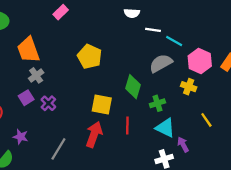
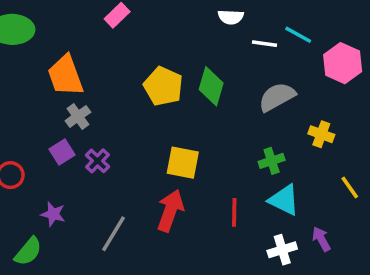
cyan line: (174, 41) -> (298, 35), moved
pink hexagon: (200, 61) -> (343, 63), moved
green diamond: (133, 87) -> (211, 86), moved
red line: (127, 126) -> (234, 212), moved
purple arrow: (183, 144) -> (321, 239), moved

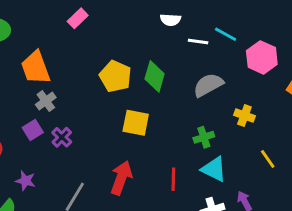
yellow square: (183, 163) -> (136, 123), moved

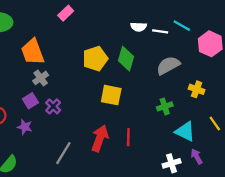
white semicircle: (170, 20) -> (139, 27), moved
yellow pentagon: (115, 76) -> (95, 59), turned 30
cyan triangle: (214, 169) -> (185, 131), moved
red line: (173, 179) -> (128, 137), moved
purple star: (25, 181) -> (25, 127), moved

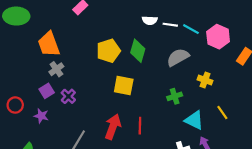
cyan line: (182, 26) -> (191, 29), moved

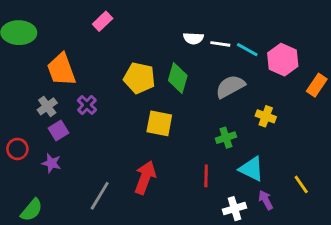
yellow pentagon: (108, 51) -> (139, 78), turned 30
gray cross: (56, 69) -> (47, 106), moved
purple cross: (68, 96) -> (87, 105), moved
yellow line: (222, 113) -> (301, 184), moved
red line: (140, 126) -> (206, 176), moved

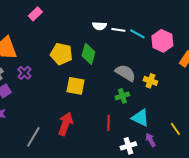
gray semicircle: (230, 87) -> (125, 73), moved, turned 60

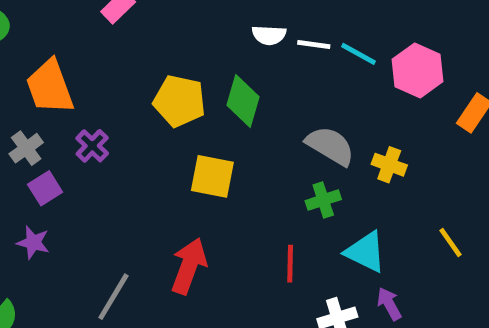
yellow line: (175, 129) -> (450, 242), moved

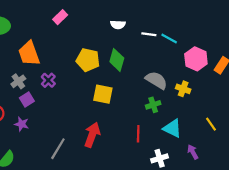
white semicircle: (269, 35) -> (118, 25), moved
pink hexagon: (417, 70) -> (196, 59), moved
purple arrow: (389, 304) -> (193, 152), moved

